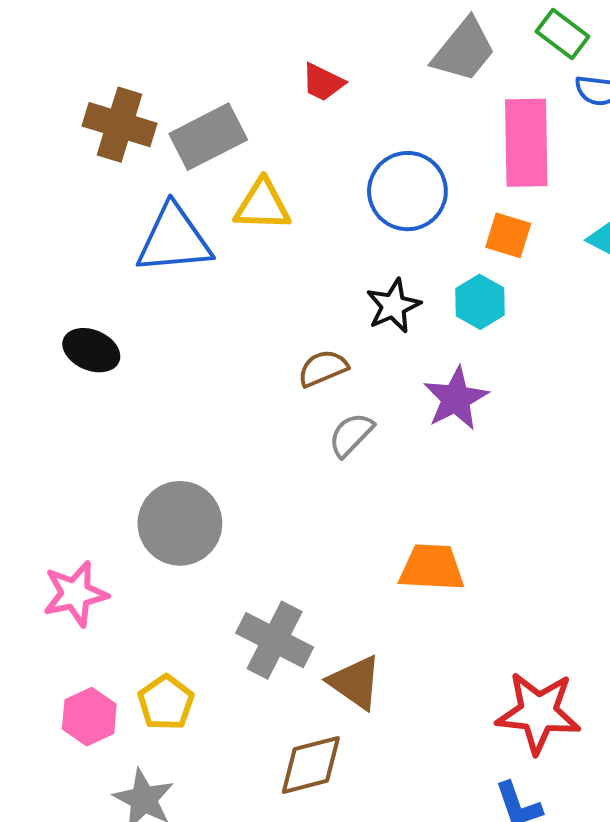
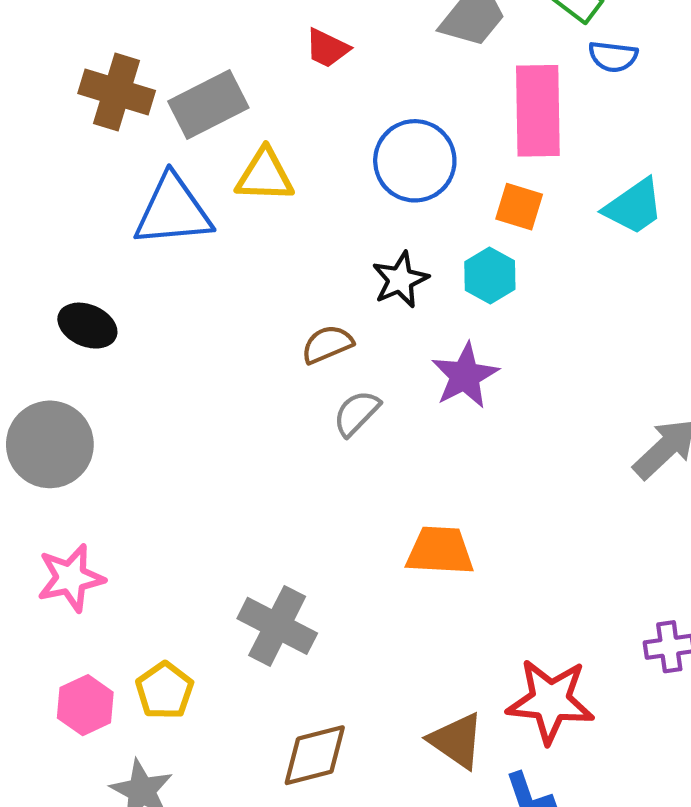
gray circle: (180, 523) -> (50, 444), moved
brown triangle: (355, 682) -> (457, 741), moved

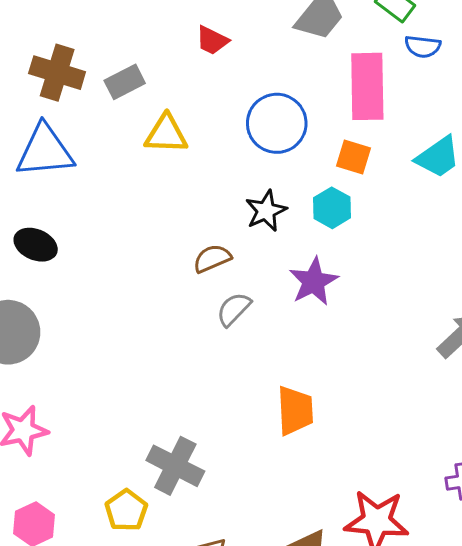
gray rectangle: (208, 104) -> (125, 82), size x0.7
blue triangle: (173, 211) -> (45, 151), moved
orange trapezoid: (440, 551) -> (295, 411), turned 84
yellow pentagon: (165, 691) -> (126, 510), moved

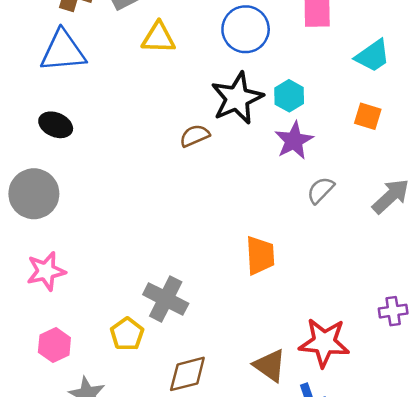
orange square: (354, 157) -> (368, 116), moved
black star: (266, 211) -> (237, 98), size x1.6
purple star: (314, 282) -> (294, 141), moved
gray semicircle: (234, 309) -> (321, 190), moved

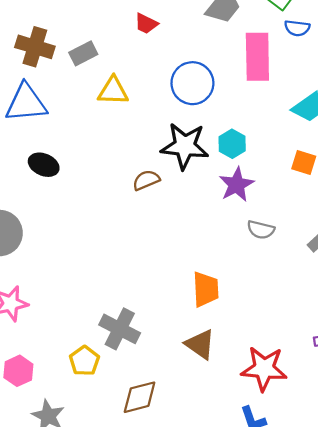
black star: (237, 98) -> (185, 146), turned 30
black ellipse: (56, 125) -> (44, 165), moved
gray semicircle: (321, 190) -> (261, 230), turned -120
brown triangle: (270, 366) -> (200, 344), moved

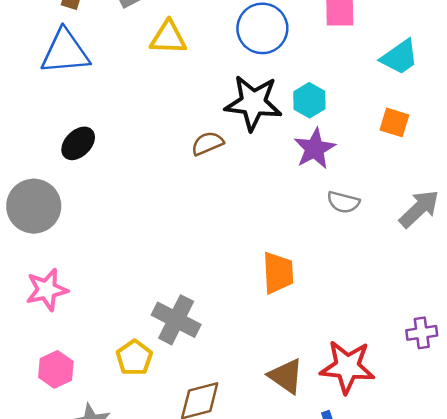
black ellipse: (44, 165) -> (78, 143), moved, turned -68
brown triangle: (200, 344) -> (286, 376), moved

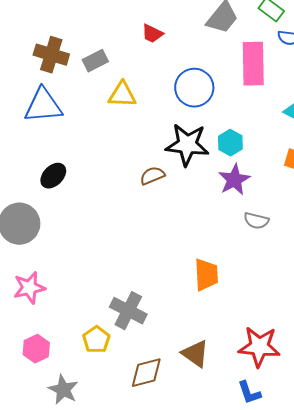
brown triangle: (286, 376) -> (195, 354), moved

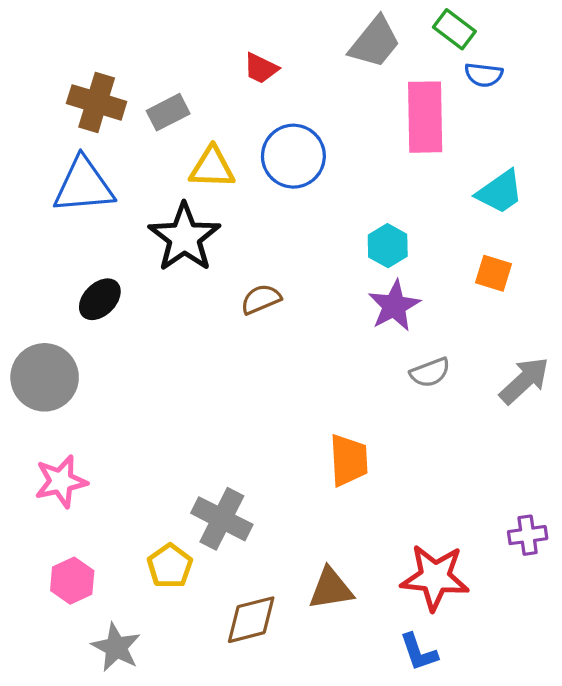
blue circle: (194, 88) -> (293, 156), moved
black star: (187, 145) -> (184, 237), moved, turned 30
gray semicircle: (256, 221) -> (430, 372), turned -35
brown triangle: (195, 354) -> (331, 589), turned -44

